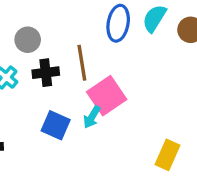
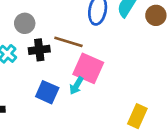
brown line: (82, 63) -> (68, 42), turned -64
pink square: (107, 96) -> (88, 68), turned -32

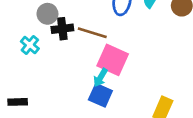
black cross: (39, 50) -> (62, 29), moved
blue square: (47, 92) -> (100, 95), moved

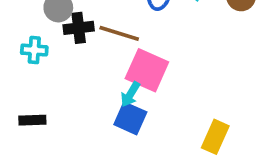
cyan cross: (30, 45) -> (34, 50), turned -36
black rectangle: (18, 102) -> (32, 120), moved

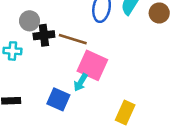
blue square: (130, 118) -> (58, 99), moved
yellow rectangle: (215, 137) -> (125, 113), moved

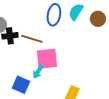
pink square: (92, 65) -> (47, 59), turned -30

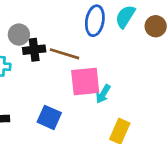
cyan arrow: (38, 72) -> (103, 94), moved

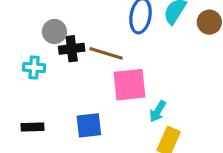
cyan arrow: (103, 94) -> (158, 111), moved
blue square: (49, 117) -> (89, 125), turned -30

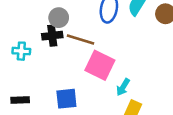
gray circle: (54, 32) -> (59, 18), moved
pink square: (130, 85) -> (100, 65), turned 32

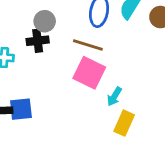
brown line: (81, 40) -> (88, 45), moved
blue square: (66, 99) -> (21, 109), moved

